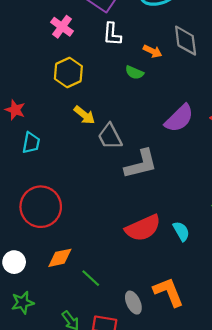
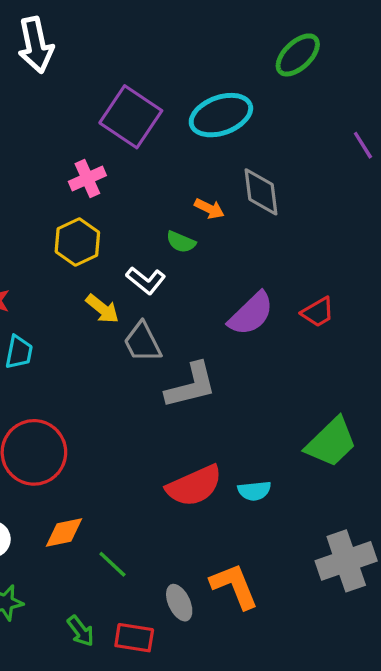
pink cross: (62, 27) -> (87, 179), moved, turned 30
white L-shape: (112, 34) -> (146, 280), moved, turned -55
cyan semicircle: (181, 231) -> (254, 491), turned 114

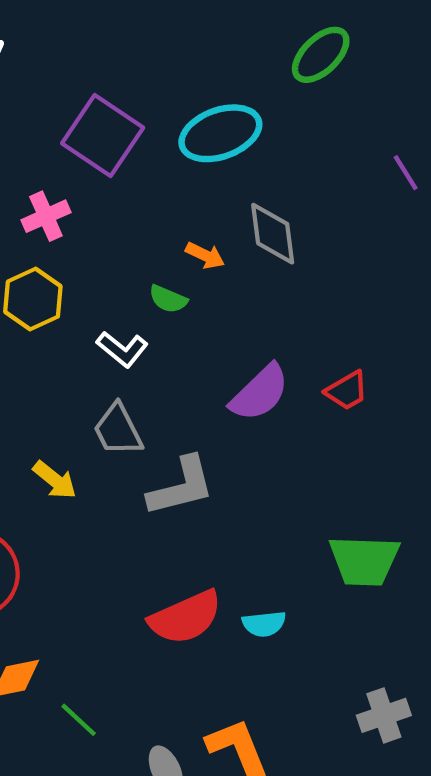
yellow arrow: (102, 309) -> (55, 480), moved
green trapezoid: (331, 442) -> (364, 561), turned 46
gray cross: (346, 561) -> (384, 715), size x0.7

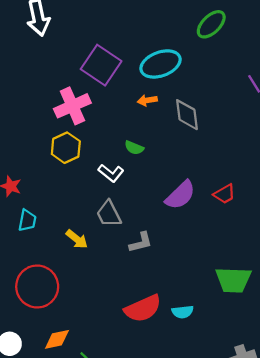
pink cross: (46, 216) -> (72, 106), size x1.5
orange arrow: (205, 255) -> (147, 100), moved, turned 144
gray L-shape: (181, 487) -> (141, 242), size x0.7

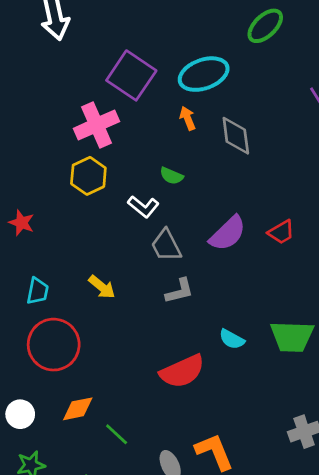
orange arrow: (147, 100) -> (188, 118), turned 78
gray trapezoid: (109, 214) -> (166, 245), moved
cyan trapezoid: (27, 220) -> (38, 291), moved
cyan semicircle: (183, 312) -> (232, 339), moved, turned 35

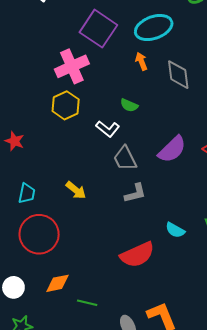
green line: (117, 434) -> (87, 303), turned -30

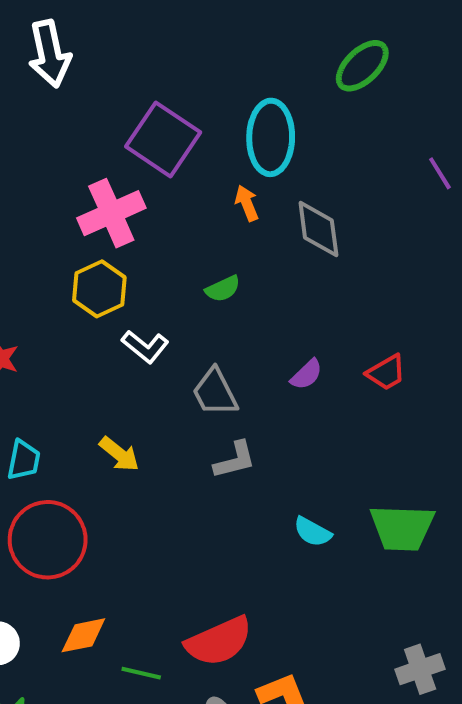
cyan ellipse: (154, 28) -> (271, 137), turned -69
green semicircle: (129, 105) -> (223, 289), turned -48
white L-shape: (108, 129) -> (145, 347), moved
purple semicircle: (172, 149) -> (307, 374), size x0.6
red semicircle: (137, 255) -> (219, 641), moved

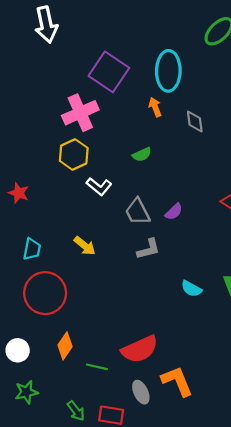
gray diamond: (318, 229) -> (195, 121), size x0.7
purple semicircle: (307, 374) -> (174, 212), moved
orange diamond: (83, 635) -> (65, 346), turned -44

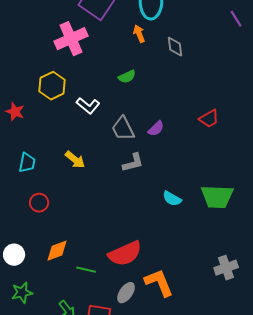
yellow hexagon: (74, 154) -> (52, 86), moved
red circle: (45, 293) -> (39, 203), size x0.5
orange diamond: (65, 346) -> (57, 251), turned 35
gray ellipse: (141, 392) -> (126, 293), turned 60

